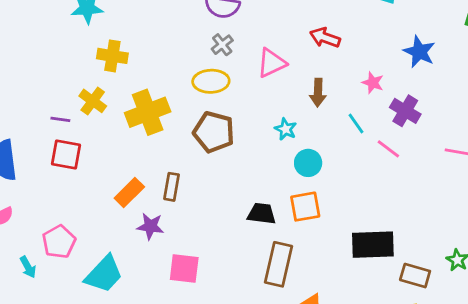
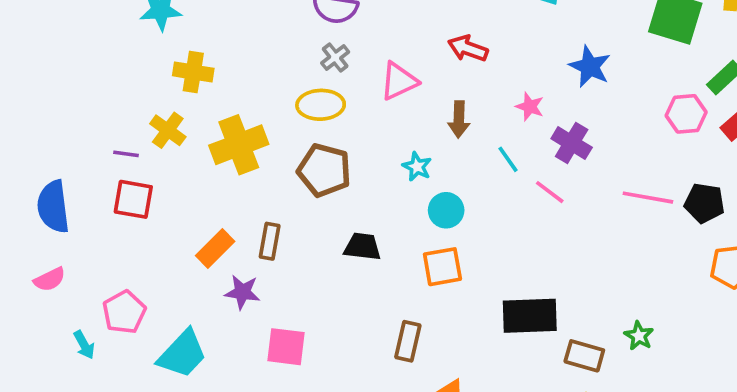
black trapezoid: (262, 214) -> (362, 247), moved
brown rectangle: (279, 264) -> (408, 341), size x0.7

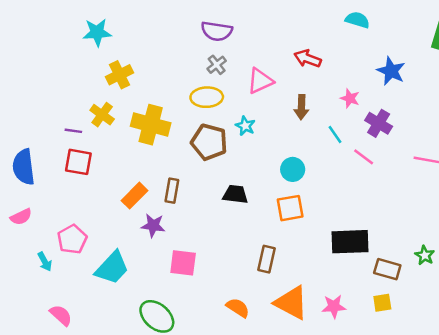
yellow cross: (193, 72) -> (119, 75), turned -35
yellow cross: (239, 145) -> (151, 125), turned 36
cyan star: (417, 167) -> (245, 126), moved

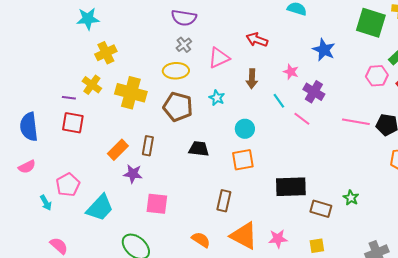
cyan star: (245, 126) -> (217, 98), moved
yellow square: (382, 303) -> (317, 246), moved

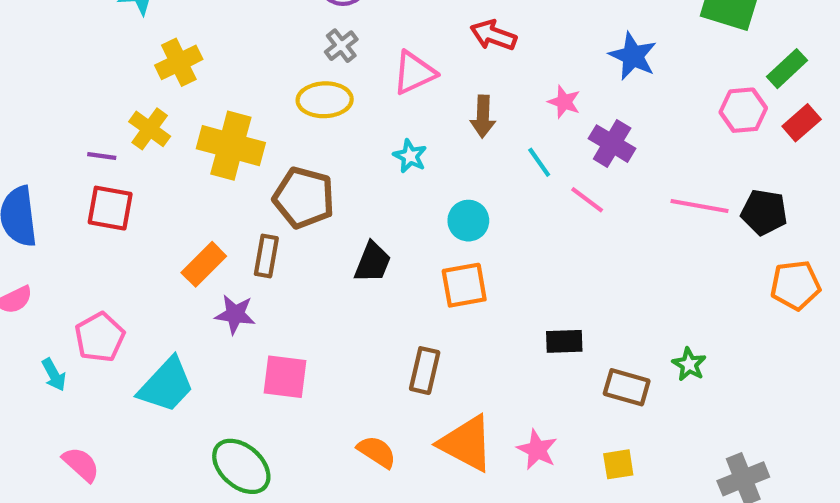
brown pentagon: (178, 107) -> (304, 198), moved
black trapezoid: (199, 149) -> (373, 262), turned 105
black rectangle: (291, 187) -> (564, 341), size x0.6
pink star: (278, 239) -> (537, 450), turned 30

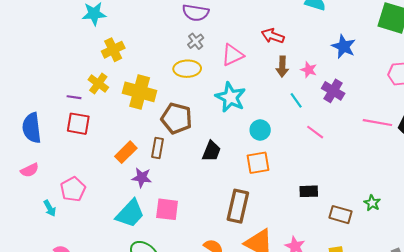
brown arrow: (483, 116) -> (282, 67), moved
cyan star: (410, 156) -> (230, 97), size x1.8
pink line: (587, 200) -> (315, 132), moved
brown rectangle: (425, 371) -> (238, 206), size x1.4
cyan trapezoid: (166, 385) -> (130, 214), moved

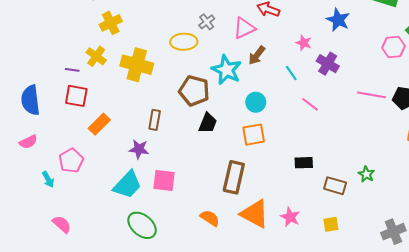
gray cross: (196, 41) -> (207, 22), moved
pink triangle: (233, 55) -> (244, 28), moved
brown arrow: (282, 67) -> (257, 55), moved, turned 36
brown pentagon: (177, 118) -> (194, 91), moved
orange rectangle: (126, 152) -> (99, 124), moved

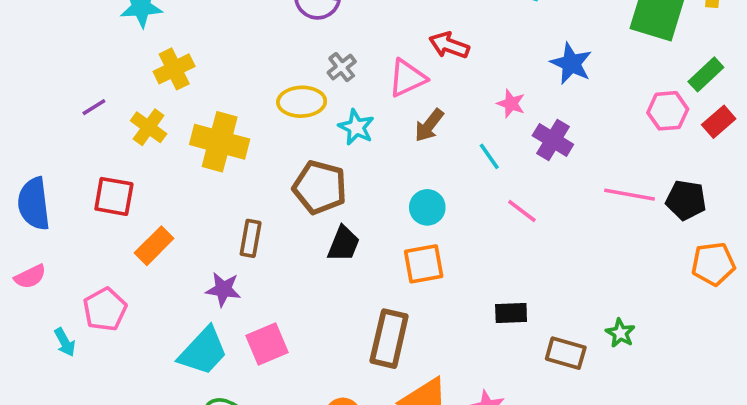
purple line: (72, 70) -> (94, 107), moved, turned -40
cyan star: (227, 70) -> (356, 127), moved, size x0.7
pink square: (164, 180) -> (267, 344), turned -30

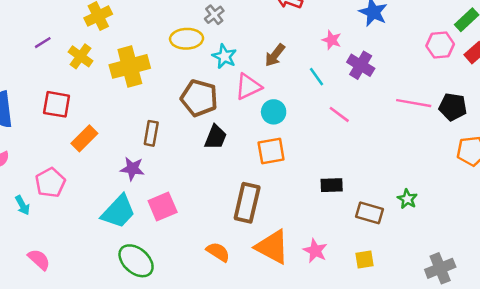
pink triangle: (407, 78) -> (248, 87), moved
yellow cross: (220, 142) -> (130, 66), turned -30

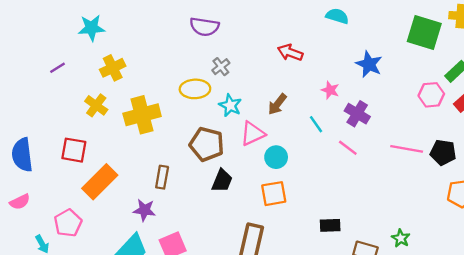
purple line: (43, 43) -> (57, 68), moved
pink line: (339, 114) -> (348, 148), moved
orange rectangle: (84, 138) -> (100, 182), size x1.4

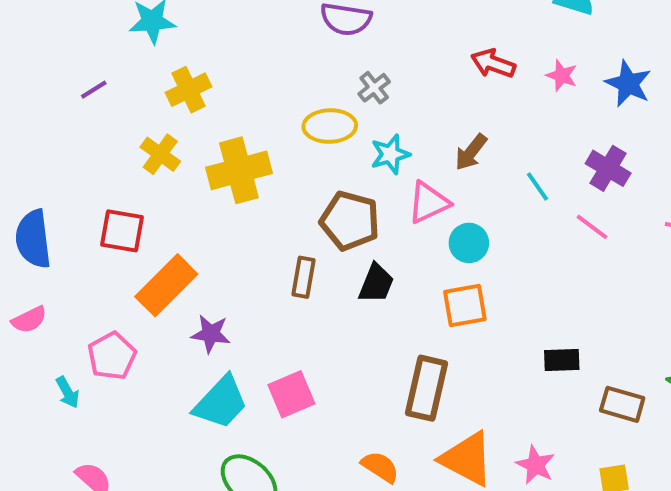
pink star: (330, 90) -> (562, 76), moved
cyan star: (230, 105) -> (390, 154), turned 30
brown rectangle: (162, 177) -> (304, 277), moved
purple star: (144, 210) -> (211, 334), moved

